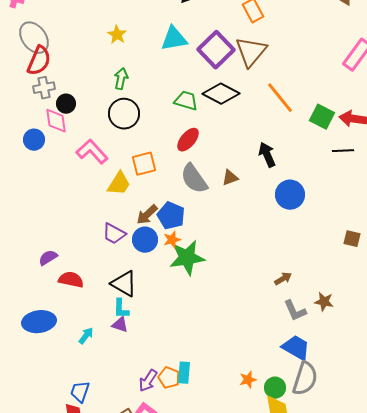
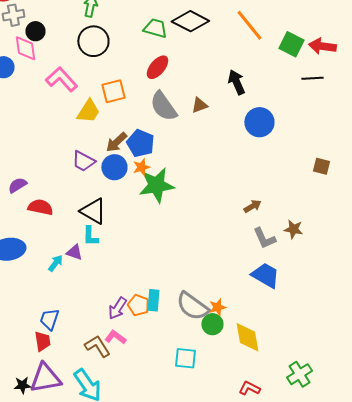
purple triangle: (120, 325) -> (74, 252), moved
gray semicircle: (305, 379) -> (192, 306), moved, turned 108
green circle: (275, 388) -> (212, 324), moved

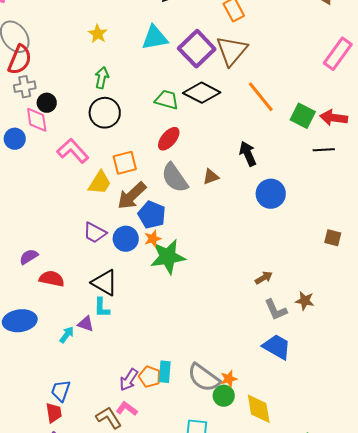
brown arrow: (116, 142) -> (132, 196), moved, size x1.4

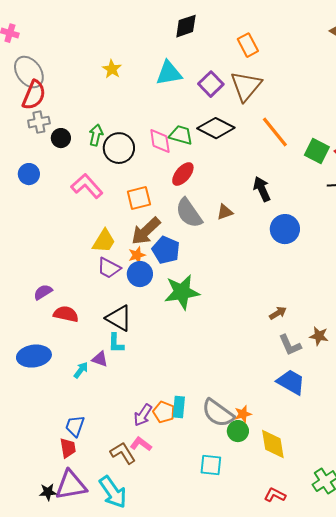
purple square: (197, 49) -> (211, 84), size x0.7
green arrow: (102, 78) -> (96, 135), moved
pink diamond: (37, 120) -> (160, 141), moved
yellow trapezoid: (100, 183) -> (104, 241), moved
orange star: (153, 239) -> (137, 255), moved

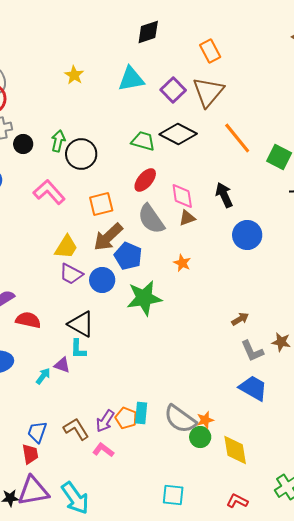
pink diamond: (160, 141) -> (182, 196), moved
orange star: (137, 255) -> (182, 263), moved, turned -30
brown L-shape: (123, 453) -> (76, 429), moved
cyan square: (211, 465) -> (173, 495), moved

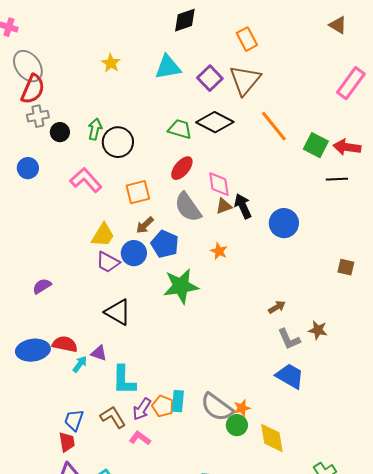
black arrow: (224, 195) -> (243, 206), moved
brown arrow: (108, 237) -> (145, 225), size x0.6
blue circle: (102, 280) -> (134, 253), moved
red semicircle: (28, 320) -> (65, 344), moved
cyan L-shape: (78, 349) -> (124, 380), moved, size x1.5

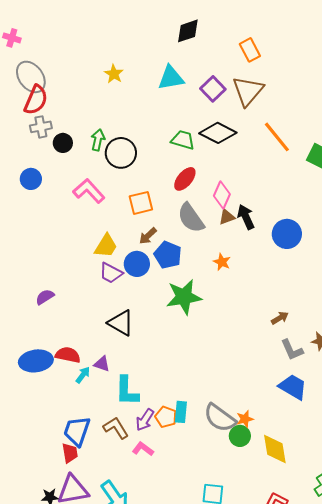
pink diamond: (219, 184) -> (222, 195), turned 32
blue trapezoid: (74, 420) -> (77, 431), size x1.4

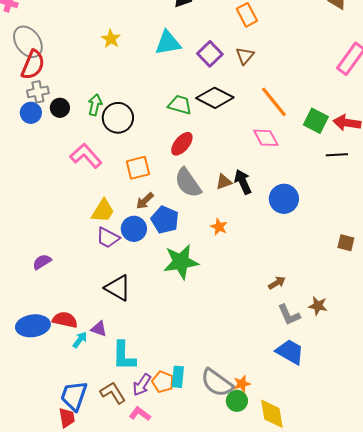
brown triangle: (248, 91) -> (245, 56), size x0.6
blue circle: (31, 179) -> (31, 113), moved
pink diamond: (222, 195) -> (266, 138), moved, turned -52

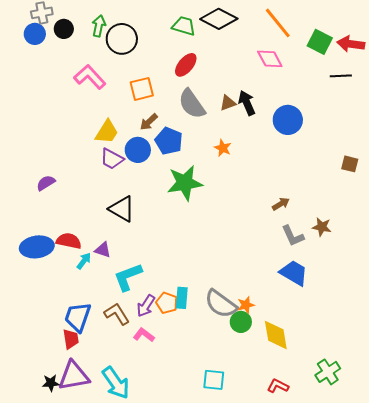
cyan L-shape: (124, 356) -> (128, 277), turned 68

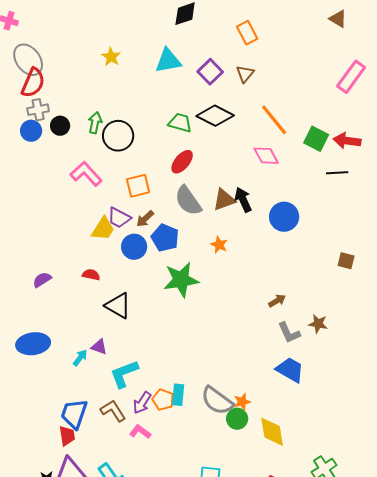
brown triangle: (228, 103) -> (224, 200), size x1.4
purple trapezoid: (112, 159) -> (119, 218), moved
red semicircle: (69, 241) -> (91, 275), moved, size x0.7

